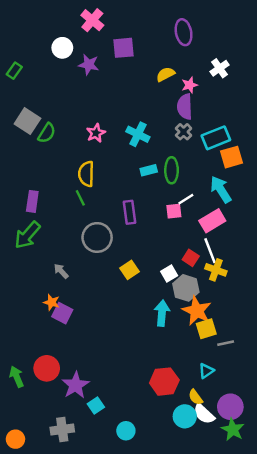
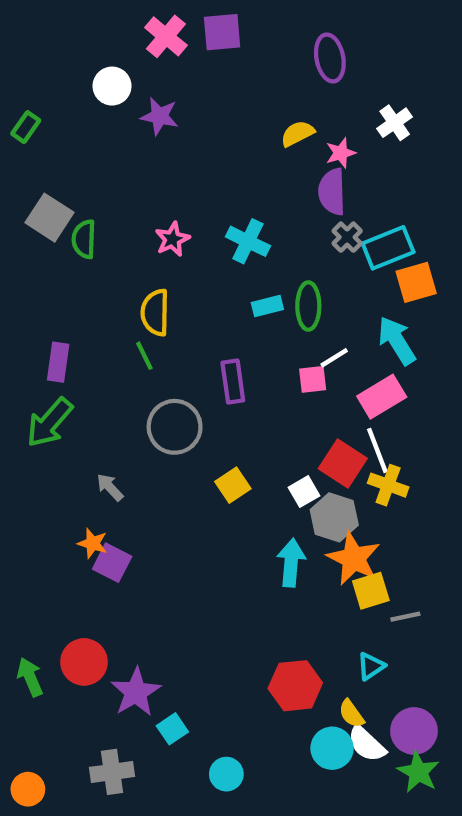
purple square: (124, 48) -> (222, 32), moved
gray cross: (184, 132) -> (347, 237), moved
green semicircle: (47, 133) -> (84, 239), turned 150
red square: (191, 258) -> (343, 463), size x1.5

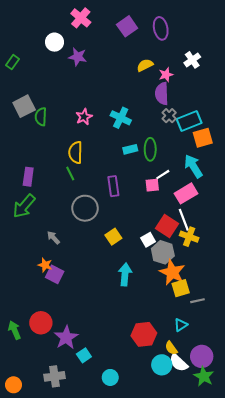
purple square: (222, 32) -> (127, 26), moved, turned -30
gray square: (49, 218) -> (24, 106), turned 30
cyan arrow: (291, 563) -> (125, 274), moved

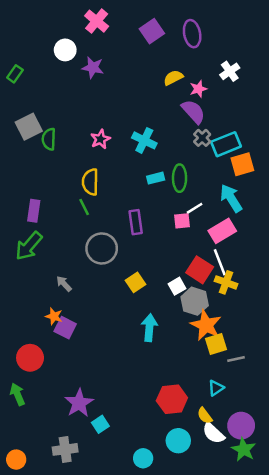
purple semicircle: (162, 94) -> (193, 112), turned 140
red circle: (41, 323) -> (30, 358), moved
cyan circle: (162, 365) -> (178, 441), moved
cyan circle: (110, 377) -> (143, 458), moved

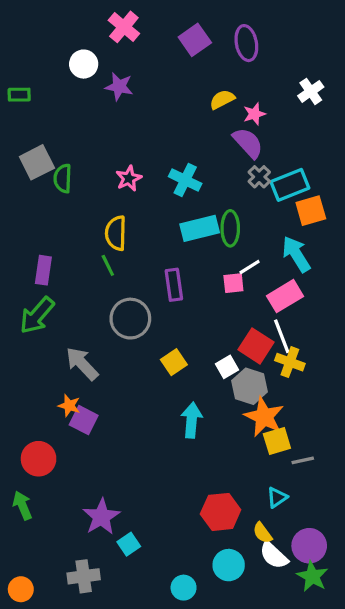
white cross: (230, 71) -> (311, 91), moved
green rectangle: (15, 74) -> (19, 95), turned 54
cyan rectangle: (156, 178) -> (200, 228), size x1.6
gray arrow: (64, 284) -> (82, 364), size x1.6

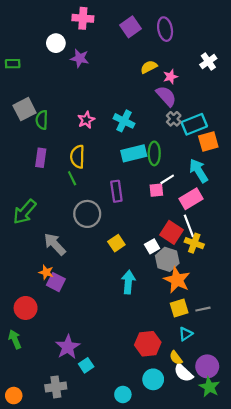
pink cross: (124, 27) -> (83, 18), turned -36
purple rectangle: (43, 270) -> (41, 158), moved
yellow square: (277, 441) -> (179, 308), moved

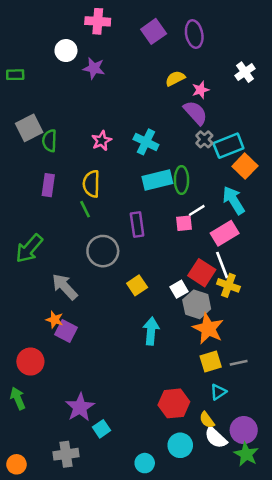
orange square: (208, 142) -> (245, 166), turned -30

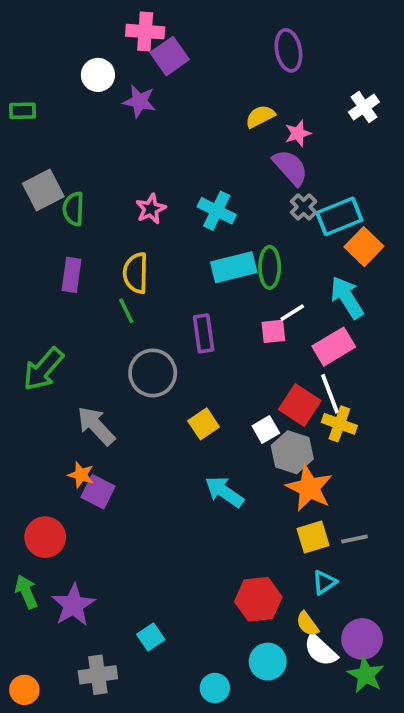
purple square: (154, 31) -> (170, 56), moved
cyan arrow: (151, 331) -> (224, 492), turned -60
purple star: (80, 407) -> (73, 605), moved

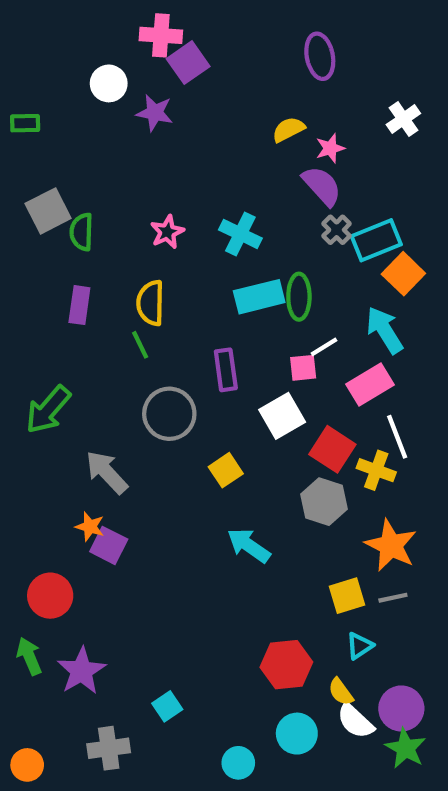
white line: (330, 394) -> (397, 437), moved
white square: (266, 430) -> (282, 416), moved, size x1.5
orange star: (309, 488) -> (391, 545), moved

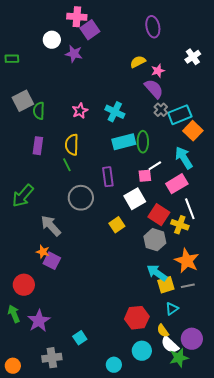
yellow square: (226, 470) -> (117, 225), moved
cyan arrow: (249, 545) -> (157, 273), moved
green star: (406, 748) -> (179, 358), moved, turned 30

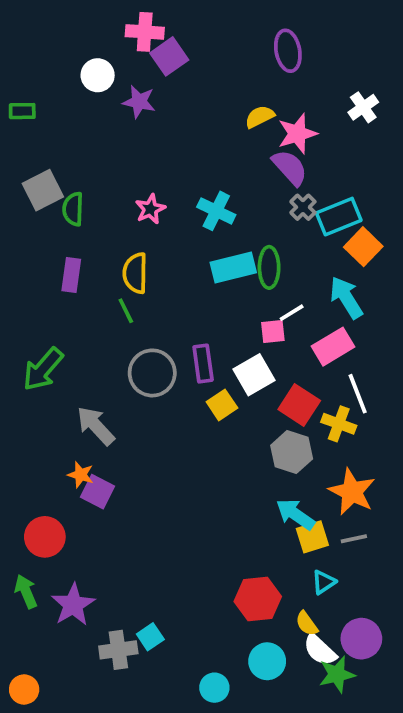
pink star: (158, 71) -> (297, 134), size x1.5
purple rectangle: (108, 177) -> (203, 364), moved
yellow square: (117, 225) -> (222, 405), moved
gray cross: (52, 358) -> (118, 650), moved

